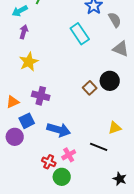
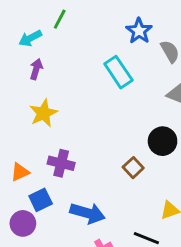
brown square: (90, 88) -> (133, 168), moved

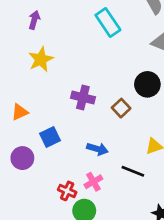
purple cross: (61, 163) -> (83, 98), moved
blue square: (41, 200) -> (50, 137), moved
blue arrow: (88, 213) -> (97, 149), moved, size x0.7

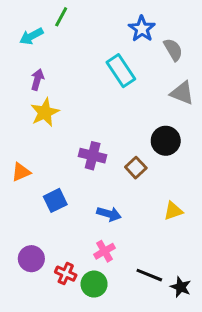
purple arrow: (34, 20) -> (37, 80), moved
purple circle: (22, 158) -> (31, 259), moved
black line: (133, 171) -> (149, 275), moved
red cross: (67, 191) -> (66, 274), moved

